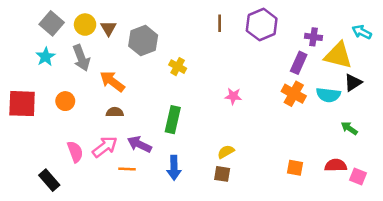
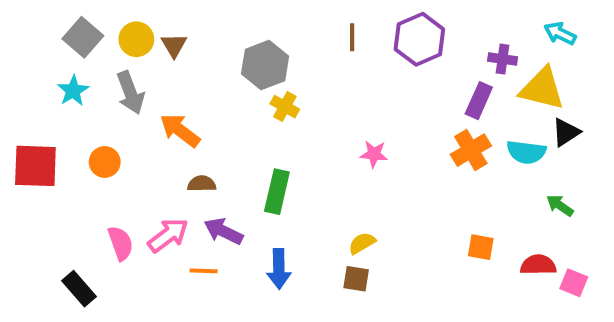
cyan arrow: (362, 32) -> (560, 33), moved
gray hexagon: (143, 41) -> (265, 65), moved
orange cross: (294, 94) -> (471, 150), turned 30
brown semicircle: (115, 112) -> (202, 184), moved
orange square: (295, 168) -> (481, 247), moved

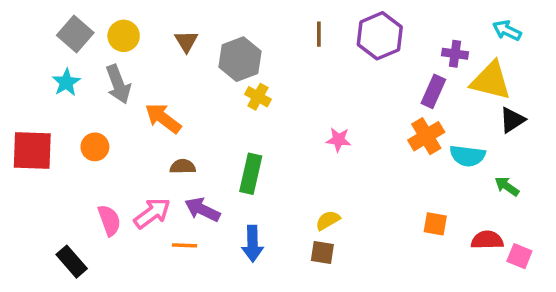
brown triangle: (174, 45) -> (186, 41), moved
cyan semicircle: (526, 152) -> (467, 156), moved

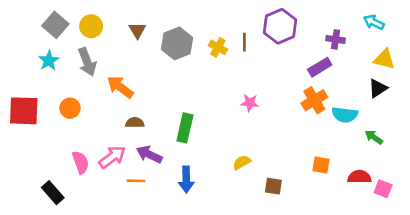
brown line: (319, 34) -> (244, 42), moved
yellow triangle: (491, 81) -> (384, 59), moved, size x0.7
purple rectangle: (433, 91) -> (320, 67), turned 35
yellow cross: (258, 97) -> (218, 47), moved
brown square: (322, 253) -> (273, 186), moved

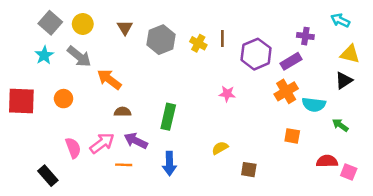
purple hexagon: (280, 26) -> (256, 54), moved
gray arrow: (87, 62) -> (79, 56), turned -30
orange square: (321, 165) -> (292, 136), moved

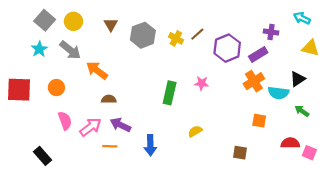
brown line: (222, 38) -> (197, 34), turned 48
black triangle: (344, 81) -> (298, 79), moved
green rectangle: (168, 117) -> (170, 93), moved
pink semicircle: (73, 148) -> (65, 121), moved
brown square: (249, 170) -> (240, 153), moved

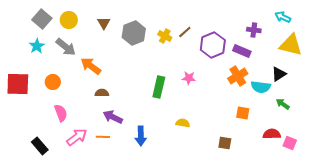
yellow triangle: (310, 48) -> (291, 45), size x1.4
purple rectangle: (258, 54) -> (242, 51), turned 54
pink arrow: (91, 127) -> (77, 137), moved
yellow semicircle: (195, 131) -> (183, 123), turned 40

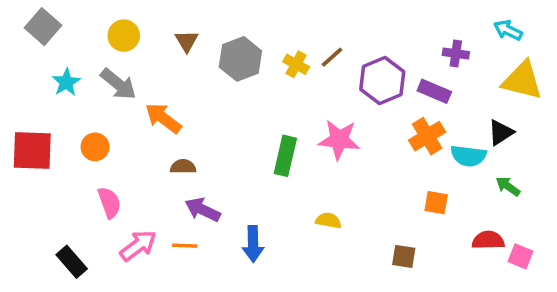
gray square: (42, 19) -> (43, 27), moved
pink star: (189, 78) -> (339, 140), size x1.6

